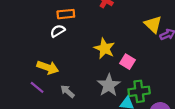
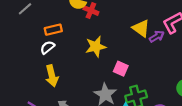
yellow star: (104, 48) -> (96, 47), moved, turned -30
yellow arrow: (48, 67) -> (52, 76), moved, turned 65

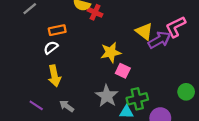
purple arrow: (157, 36) -> (159, 40), size x1.5
yellow star: (96, 47) -> (111, 52), moved

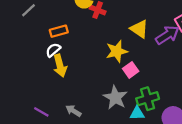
yellow triangle: (144, 31) -> (139, 29), moved
pink square: (123, 71) -> (131, 70), turned 32
yellow arrow: (54, 76) -> (60, 66), moved

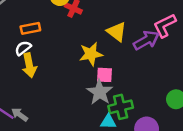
pink square: (131, 70) -> (104, 75), turned 35
gray star: (115, 98) -> (100, 92), moved
gray arrow: (74, 111) -> (20, 115), moved

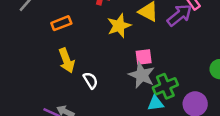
white semicircle: (23, 48) -> (90, 80), moved, turned 105
yellow star: (91, 54) -> (119, 26), moved

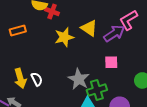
pink square: (144, 57) -> (111, 62), moved
yellow arrow: (67, 60) -> (20, 78), moved

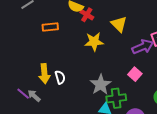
yellow triangle: (89, 28) -> (119, 24), moved
pink square: (111, 62) -> (135, 74), turned 32

